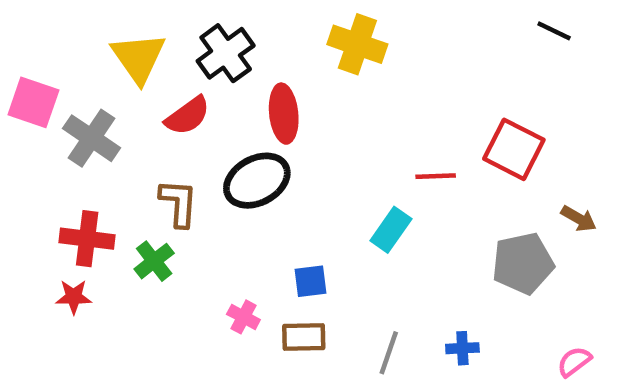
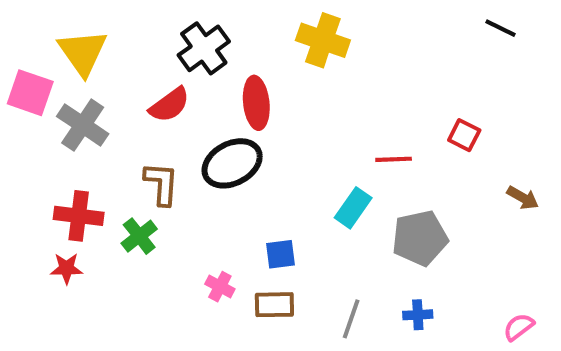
yellow triangle: (138, 58) -> (83, 52), moved
red square: (514, 149) -> (464, 135), size x0.6
gray pentagon: (523, 263) -> (420, 238), moved

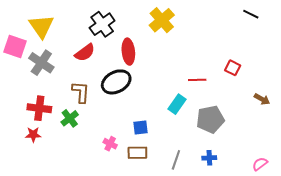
yellow cross: (323, 40) -> (162, 20), turned 30

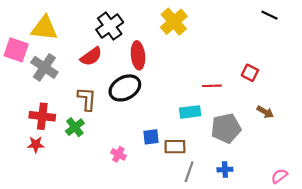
yellow triangle: (41, 26) -> (44, 28), turned -48
brown arrow: (262, 99) -> (265, 112), moved
cyan rectangle: (177, 104) -> (190, 112), turned 48
brown rectangle: (137, 153) -> (175, 147), moved

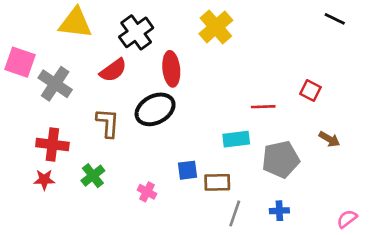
yellow triangle: (44, 28) -> (75, 23), moved
green cross: (75, 127) -> (93, 176), moved

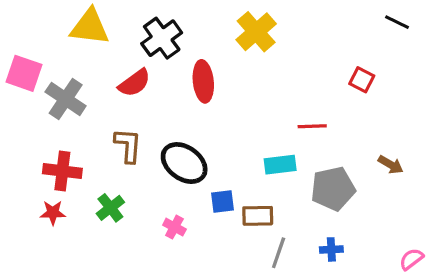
red square: (310, 90) -> (362, 80), moved
black ellipse: (155, 109) -> (184, 163), moved, turned 63

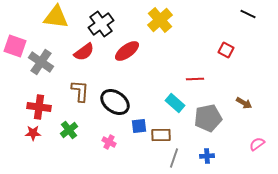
red ellipse: (203, 81) -> (127, 51), turned 60
cyan rectangle: (280, 165) -> (175, 103), turned 48
pink semicircle: (411, 259) -> (257, 144), moved

